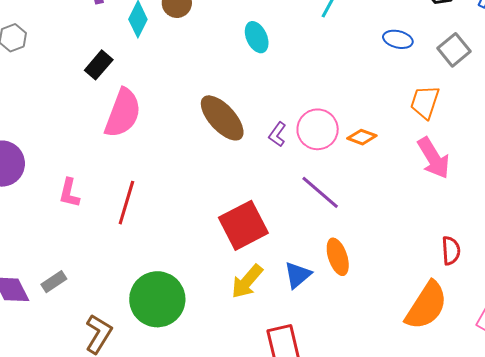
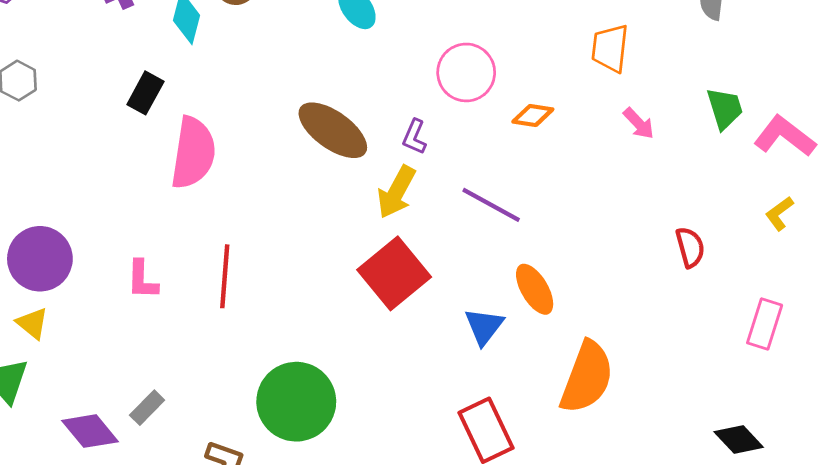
pink circle: (318, 129) -> (466, 72), moved
pink arrow: (434, 158) -> (639, 123), size x0.6
yellow arrow: (247, 281) -> (396, 192), moved
orange semicircle: (426, 306) -> (587, 377), moved

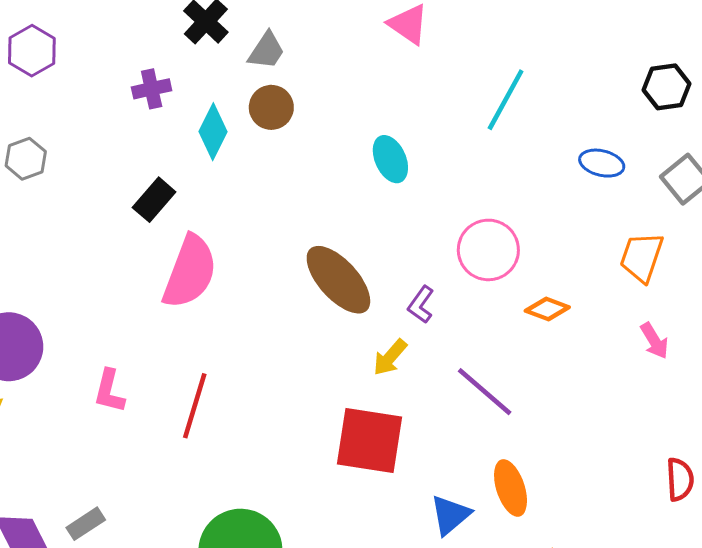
yellow arrow: (396, 192) -> (390, 357), size x0.7
red square: (394, 273) -> (370, 440), turned 36

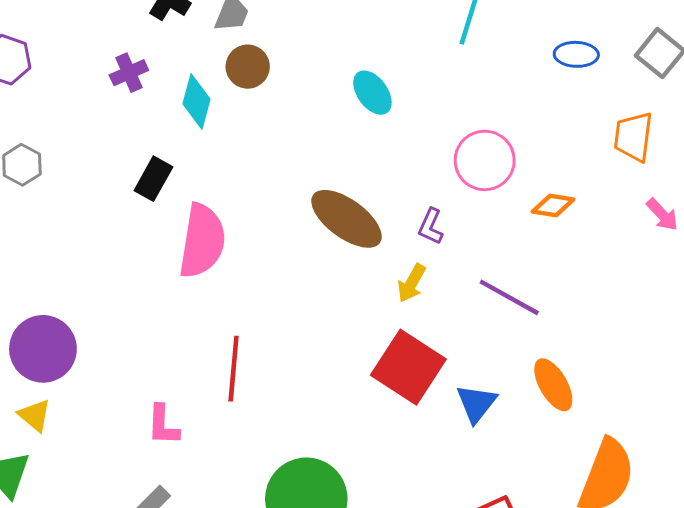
pink L-shape: (109, 391) -> (163, 425), moved
red square: (370, 440) -> (408, 367), turned 36
blue triangle: (450, 515) -> (476, 403), moved

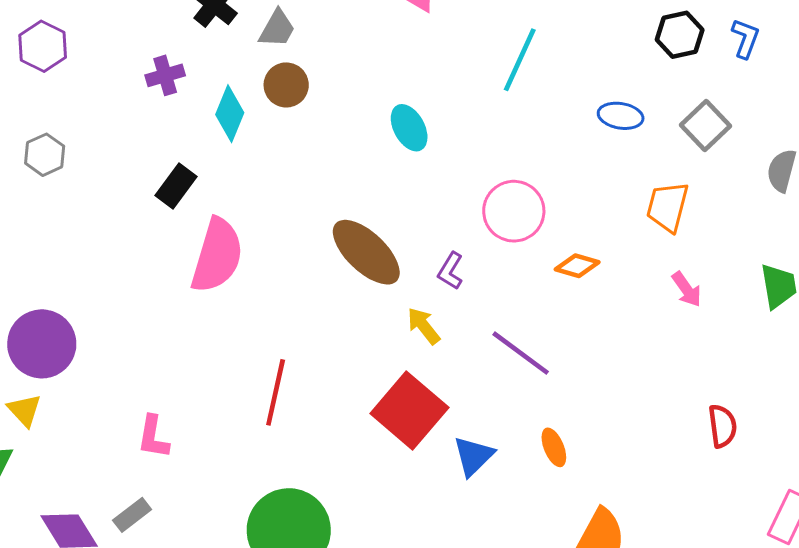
yellow arrow: (411, 283) -> (424, 326), turned 105
red line: (234, 369) -> (276, 392), moved
orange ellipse: (553, 385) -> (554, 447), size x0.7

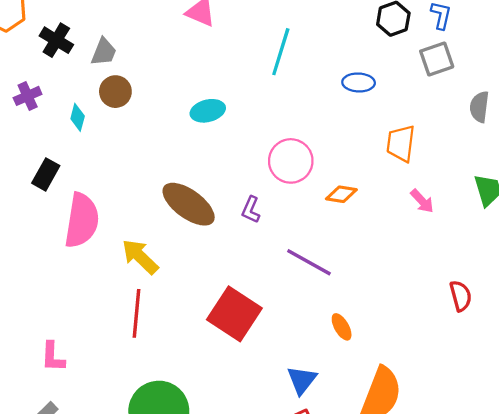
cyan diamond: (230, 114) -> (78, 117), size x0.7
gray square: (706, 125) -> (437, 59), moved, turned 32
cyan ellipse: (409, 128) -> (208, 111), turned -68
yellow arrow: (424, 326) -> (140, 257), moved, size x1.4
blue triangle: (473, 456) -> (302, 380), moved

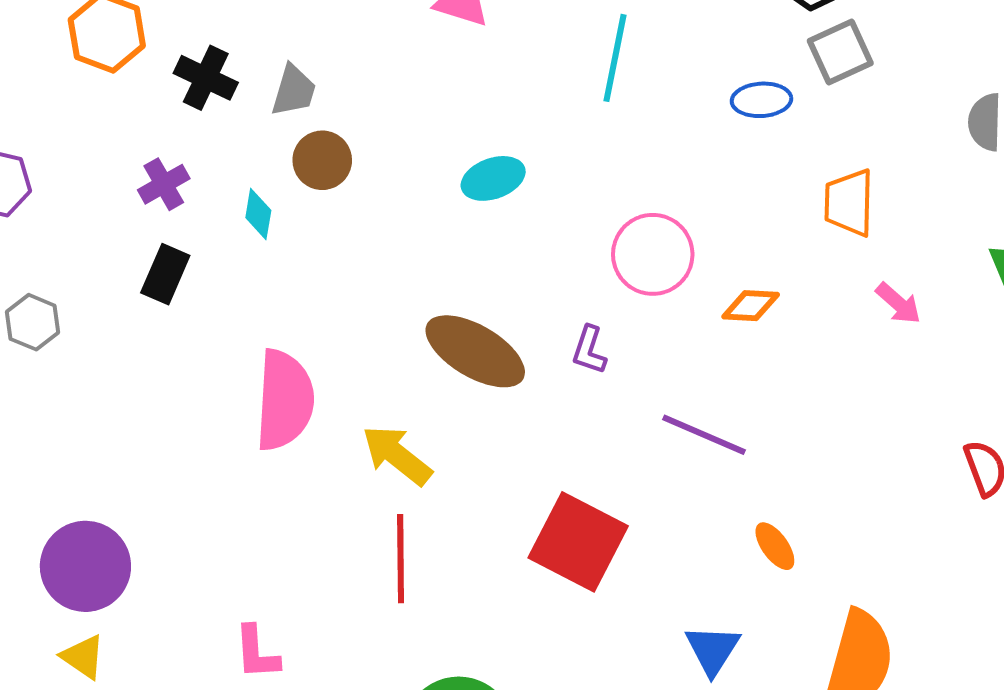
gray square: (437, 59) -> (840, 52), moved
black rectangle: (46, 174) -> (165, 274), moved

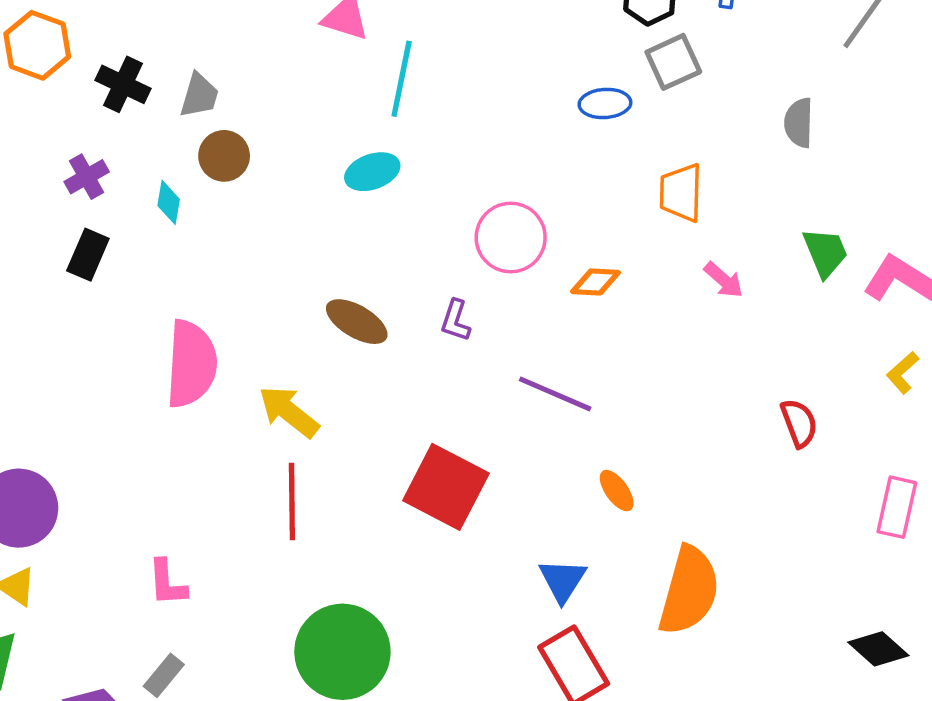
cyan line: (615, 58) -> (402, 79), moved
brown ellipse: (475, 351) -> (357, 322), size x0.7

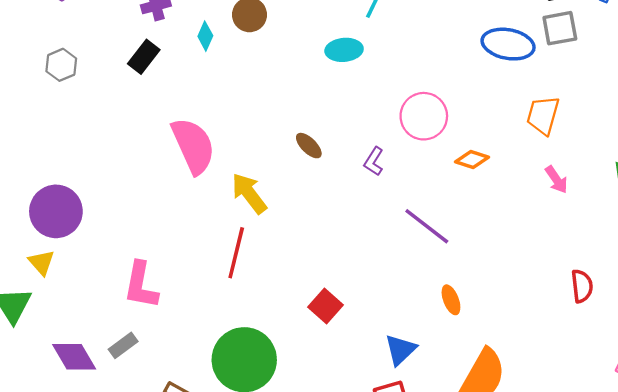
blue ellipse: (605, 103) -> (508, 44), size x1.5
brown ellipse: (357, 322) -> (309, 146), size x0.7
pink semicircle: (191, 364) -> (193, 146), turned -42
red square: (446, 487) -> (325, 306), moved, size x0.6
pink L-shape: (167, 583) -> (141, 285), size x1.4

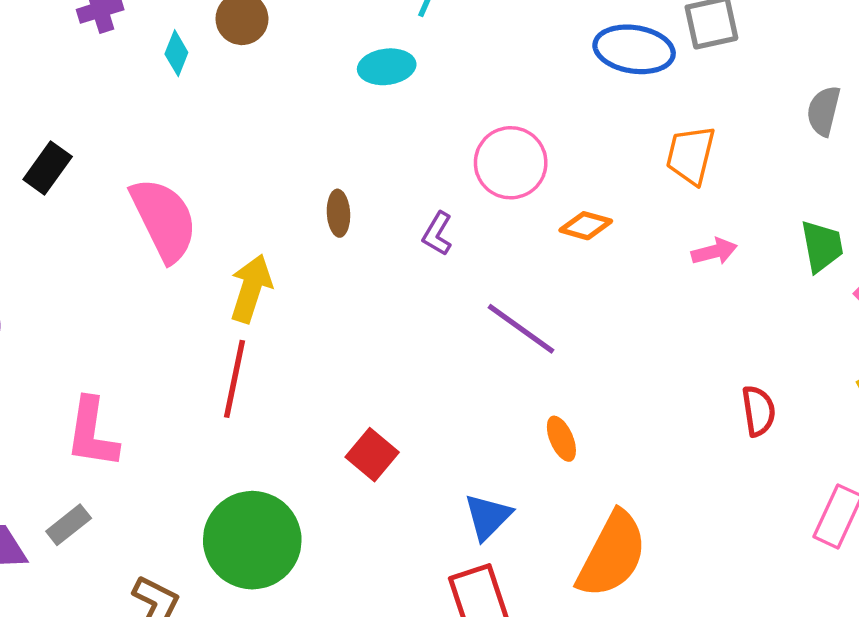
black rectangle: (144, 57) -> (48, 168), moved
brown ellipse: (309, 146) -> (338, 213), turned 44
pink arrow: (556, 180) -> (714, 252), turned -68
yellow arrow: (249, 193) -> (251, 288), turned 57

